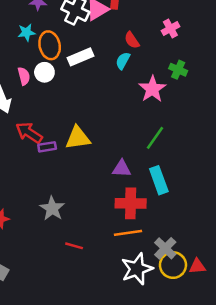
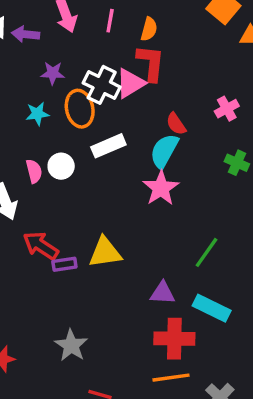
orange ellipse: (50, 45) -> (80, 109), moved
cyan semicircle: (123, 61) -> (164, 151), size x1.5
pink star: (152, 89) -> (161, 188), moved
cyan rectangle: (159, 180) -> (212, 308), turned -44

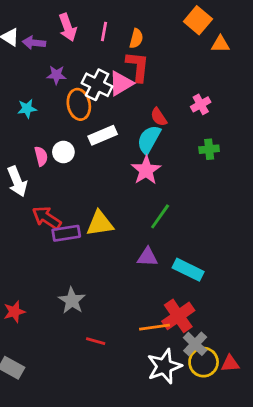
cyan star: (37, 114) -> (27, 109), moved
green cross: (237, 163) -> (209, 149), turned -30
green line: (206, 252) -> (160, 216), moved
purple rectangle: (64, 264) -> (66, 233), size x1.4
red cross: (174, 339) -> (178, 316), moved, turned -36

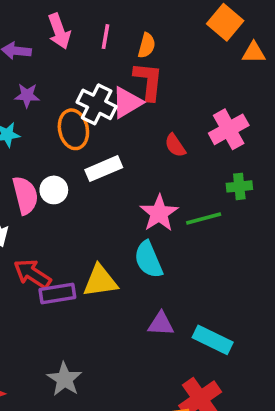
purple star: (56, 75) -> (27, 95), moved
pink cross: (201, 104) -> (229, 129), size x1.5
cyan semicircle: (149, 139) -> (148, 260), moved, turned -52
pink semicircle: (41, 156) -> (25, 195), size x1.5
green line: (160, 216) -> (204, 219), moved, turned 40

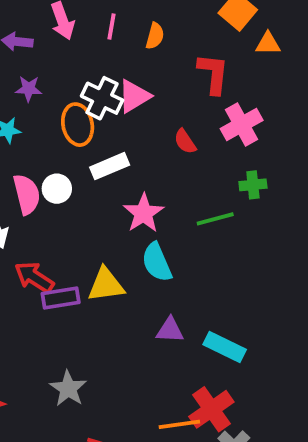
red L-shape: (148, 81) -> (213, 74), moved
pink star: (159, 213) -> (144, 213), moved

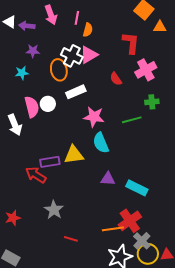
orange semicircle: (155, 36) -> (88, 30), moved
pink star: (144, 213) -> (94, 117), turned -30
red arrow: (34, 277) -> (36, 175), moved

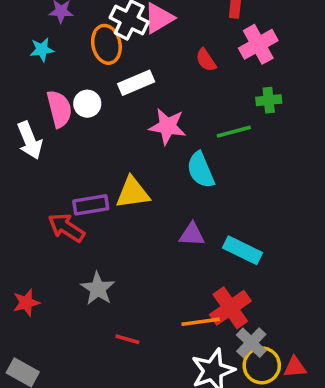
cyan semicircle: (101, 143) -> (201, 170), moved

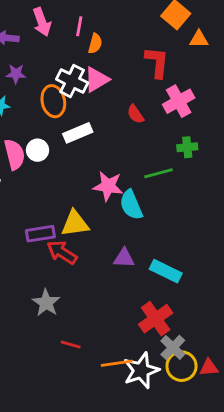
pink star: (168, 126) -> (108, 186), moved
red arrow: (66, 228) -> (62, 252), moved
orange line: (201, 322) -> (117, 363), moved

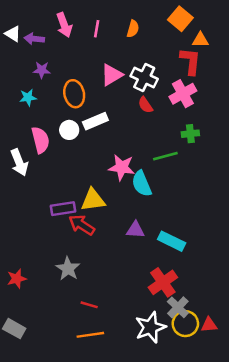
orange semicircle: (95, 44) -> (133, 29), moved
red L-shape: (157, 62) -> (190, 61), moved
white cross: (72, 81) -> (144, 77), moved
white circle: (38, 150) -> (69, 130), moved
orange line: (117, 363) -> (90, 335), moved

